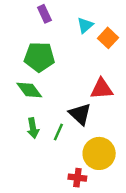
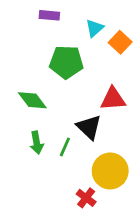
purple rectangle: (44, 14) -> (49, 15), turned -60
green pentagon: (39, 57) -> (66, 62), moved
red cross: (77, 178) -> (86, 198), turned 30

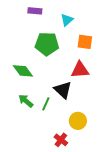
orange square: (120, 42) -> (85, 42), moved, turned -35
green arrow: (37, 143) -> (26, 101), turned 140
yellow circle: (110, 171) -> (78, 121), size x0.7

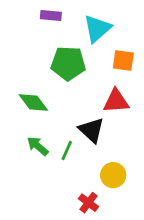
cyan triangle: (67, 20) -> (97, 29), size x1.5

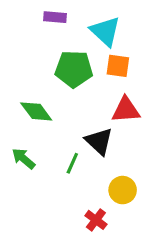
cyan triangle: (97, 29) -> (105, 31), turned -36
orange square: (123, 60) -> (118, 66), moved
green arrow: (38, 146) -> (24, 159), moved

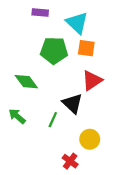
red triangle: (126, 110) -> (92, 80), turned -30

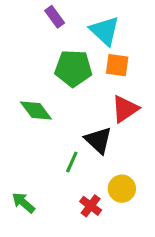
purple rectangle: (40, 12) -> (55, 17), turned 49
green arrow: (17, 116) -> (23, 203), moved
red cross: (70, 161) -> (91, 206), moved

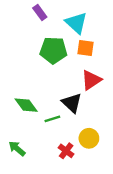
green diamond: (36, 110) -> (26, 105), moved
green line: (72, 162) -> (52, 119), turned 49

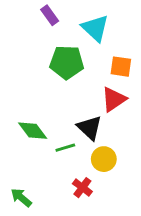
orange square: (86, 48) -> (121, 67), moved
yellow circle: (89, 138) -> (104, 159), moved
green arrow: (17, 149) -> (21, 197), moved

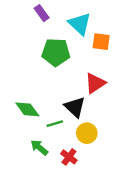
orange square: (121, 67) -> (101, 42), moved
green arrow: (21, 197) -> (39, 147), moved

